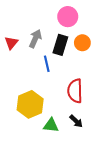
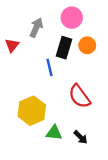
gray arrow: (35, 39) -> (36, 28), moved
red semicircle: (75, 91) -> (79, 96), turned -35
black arrow: (76, 121) -> (81, 137), moved

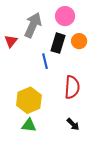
gray arrow: (36, 28) -> (33, 25), size x1.4
red semicircle: (79, 96) -> (72, 87), turned -140
green triangle: (54, 133) -> (29, 125), moved

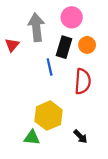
gray arrow: (33, 25) -> (36, 27), turned -30
red semicircle: (72, 87) -> (83, 81), moved
yellow hexagon: (29, 100) -> (48, 116), moved

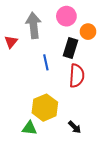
orange circle: (87, 45) -> (88, 32), moved
black rectangle: (64, 47) -> (71, 48), moved

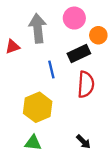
red triangle: (11, 42) -> (13, 47), turned 32
black rectangle: (71, 48) -> (79, 54), turned 48
yellow hexagon: (45, 108) -> (38, 107), moved

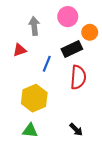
gray arrow: (38, 28) -> (34, 26), size x0.7
red triangle: (13, 47) -> (20, 50), moved
blue line: (51, 70) -> (47, 64), turned 35

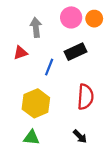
orange circle: (90, 32) -> (94, 19), moved
red semicircle: (78, 77) -> (85, 97), moved

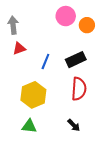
orange circle: (94, 19) -> (87, 25), moved
gray arrow: (36, 27) -> (13, 25), moved
black rectangle: (76, 52) -> (76, 60), moved

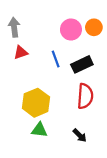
pink circle: (66, 16) -> (71, 29), moved
blue line: (45, 62) -> (56, 59), moved, turned -42
green triangle: (29, 126) -> (39, 130), moved

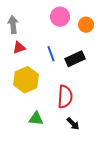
pink circle: (71, 29) -> (60, 17), moved
red semicircle: (85, 96) -> (65, 97), moved
yellow hexagon: (36, 103) -> (26, 80), moved

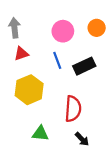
pink circle: (60, 17) -> (63, 31), moved

